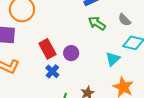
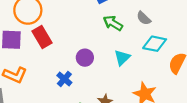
red rectangle: (47, 49) -> (42, 37), moved
cyan triangle: (113, 59) -> (122, 58), moved

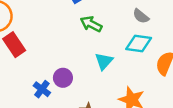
gray semicircle: (144, 18) -> (141, 16), moved
purple circle: (85, 58) -> (63, 78), moved

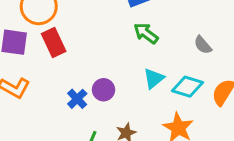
gray semicircle: (141, 16) -> (203, 45), moved
cyan diamond: (139, 44) -> (188, 87), moved

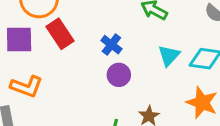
blue cross: (77, 99) -> (111, 45), moved

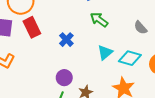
purple circle: (119, 75) -> (64, 78), moved

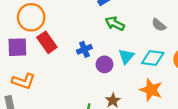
blue cross: (66, 40) -> (84, 49), turned 32
purple circle: (64, 78) -> (104, 64), moved

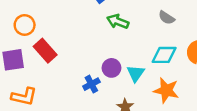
orange circle: (31, 17) -> (25, 25), size x0.7
blue cross: (84, 49) -> (91, 84), moved
cyan triangle: (126, 56) -> (136, 73), moved

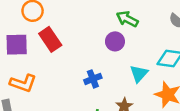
purple circle: (111, 68) -> (115, 41), moved

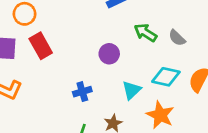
green arrow: (127, 19) -> (145, 33), moved

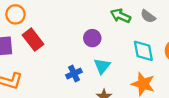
cyan diamond: (166, 77) -> (143, 51), turned 75
cyan triangle: (132, 90) -> (102, 66), moved

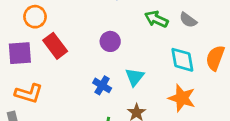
purple circle: (92, 38) -> (110, 41), moved
blue cross: (74, 73) -> (102, 85), turned -35

